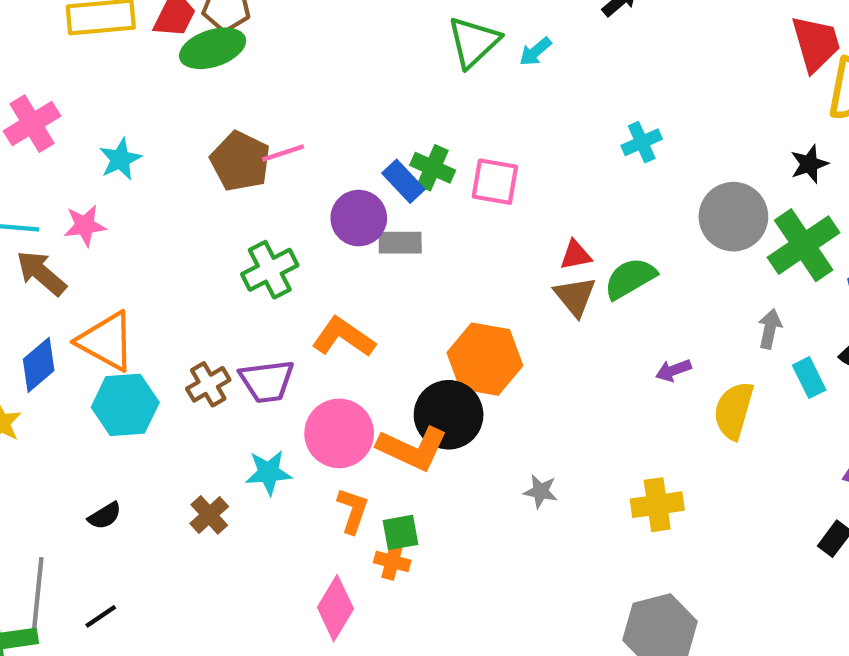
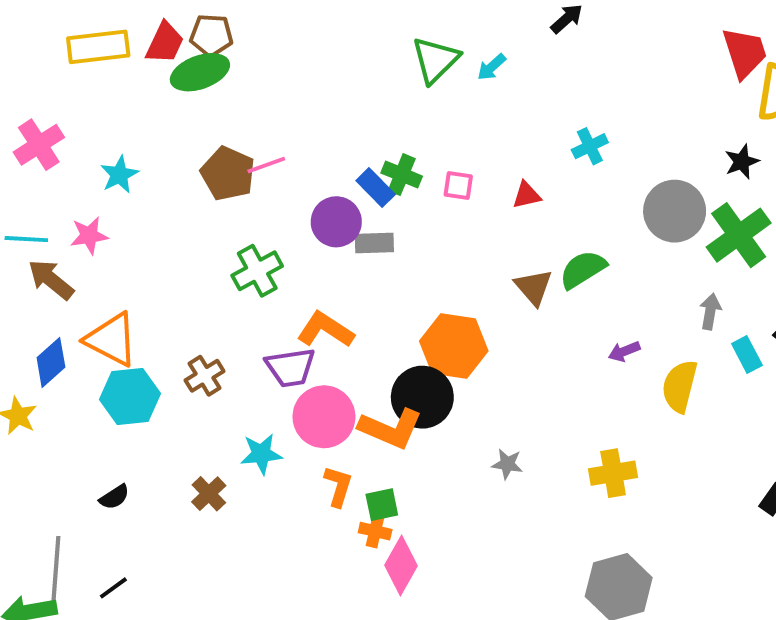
pink square: (495, 182) -> (458, 186), size x0.7
red triangle: (576, 255) -> (527, 195), moved
purple trapezoid: (267, 381) -> (290, 367), moved
pink diamond: (335, 608) -> (401, 566), moved

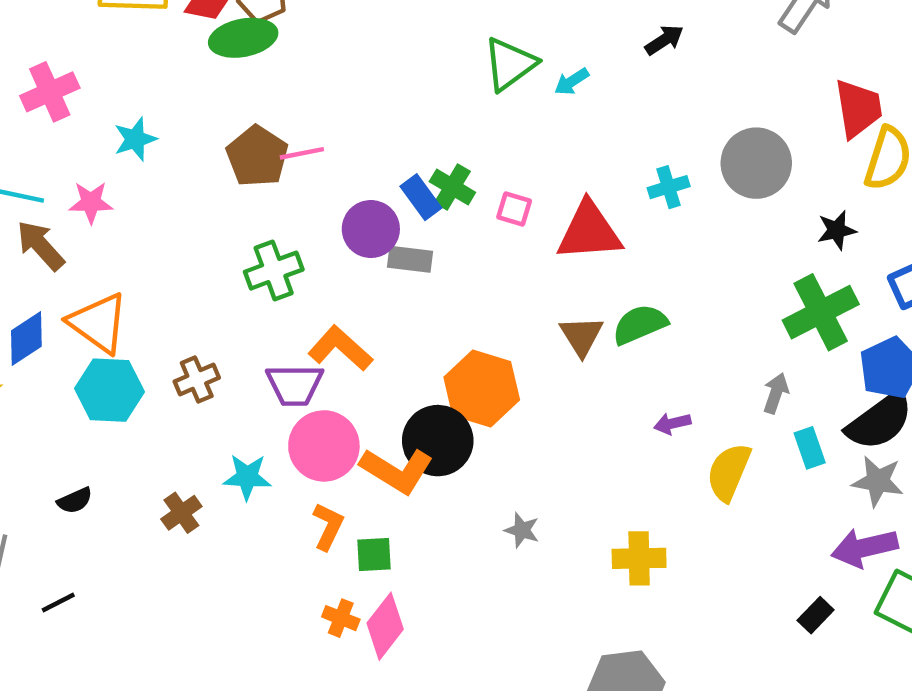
red triangle: (527, 195) -> (589, 231), size x2.0
gray circle: (675, 211) -> (756, 163), moved
orange cross: (375, 531) -> (341, 618), moved

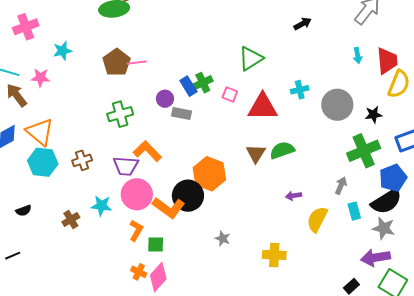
green triangle: (510, 64) -> (251, 58), moved
cyan arrow: (572, 82) -> (358, 56), moved, turned -70
gray circle: (756, 163) -> (337, 105), moved
green cross: (452, 187) -> (203, 83), turned 30
purple circle: (371, 229) -> (165, 99), size x0.7

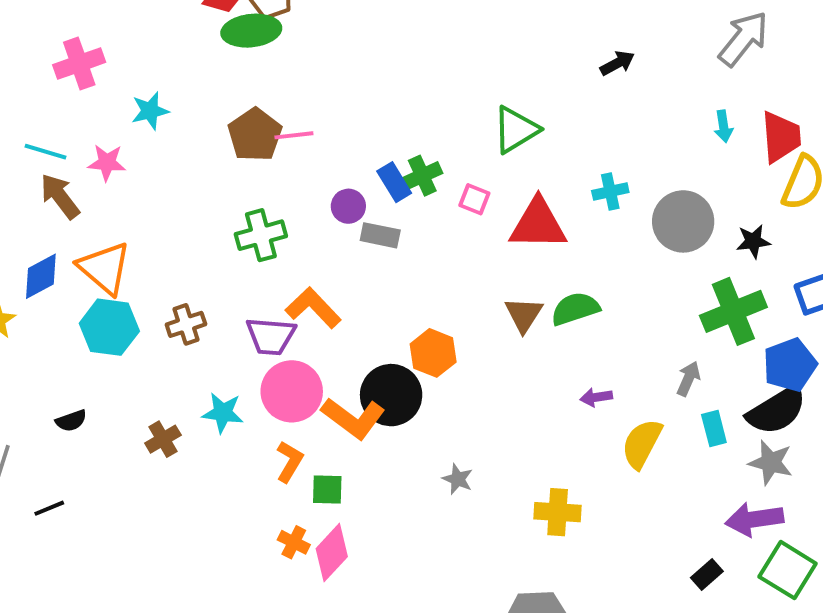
orange hexagon: (209, 174) -> (433, 353), size x0.7

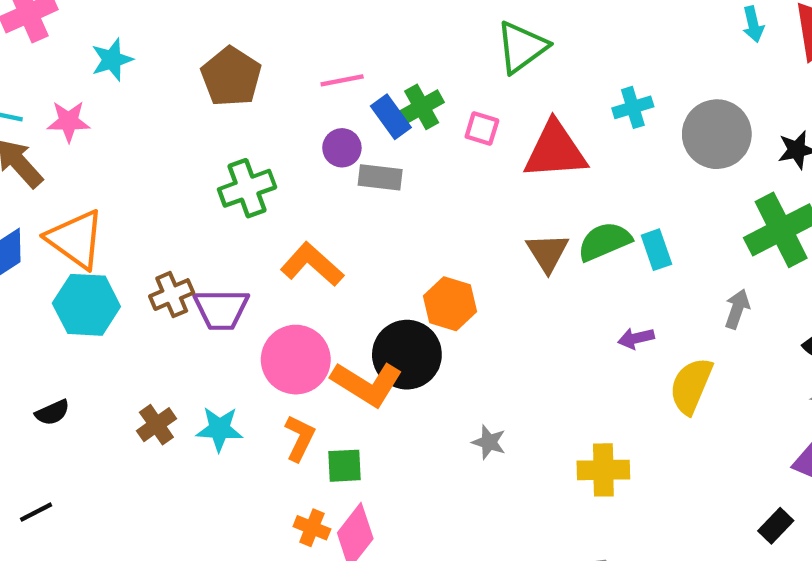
pink line: (294, 135) -> (342, 80), moved
purple trapezoid: (271, 336) -> (221, 309), moved
cyan star: (223, 413) -> (219, 429), moved
cyan rectangle: (714, 429) -> (656, 250), moved

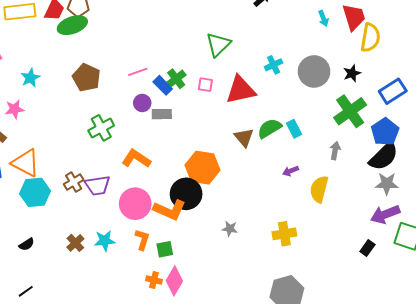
orange hexagon: (450, 304) -> (202, 168), size x1.4

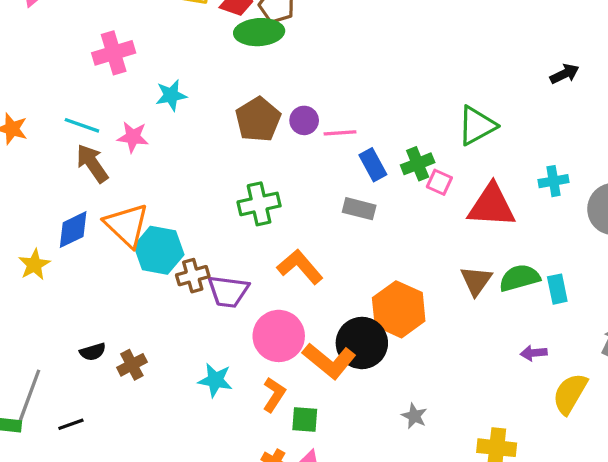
green cross: (176, 79) -> (418, 164), moved
purple circle: (142, 103) -> (304, 120), moved
cyan hexagon: (35, 192) -> (159, 250), moved
brown cross: (75, 243) -> (132, 365), moved

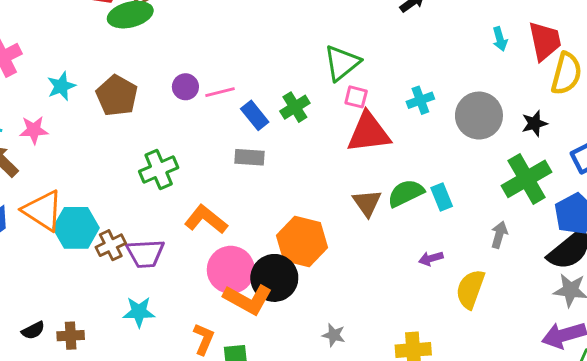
brown pentagon: (258, 119) -> (117, 96), moved
pink square: (439, 182) -> (356, 97), moved
pink circle: (279, 336) -> (231, 270), moved
brown cross: (132, 365) -> (71, 336), turned 35
cyan star: (215, 380) -> (139, 312), moved

